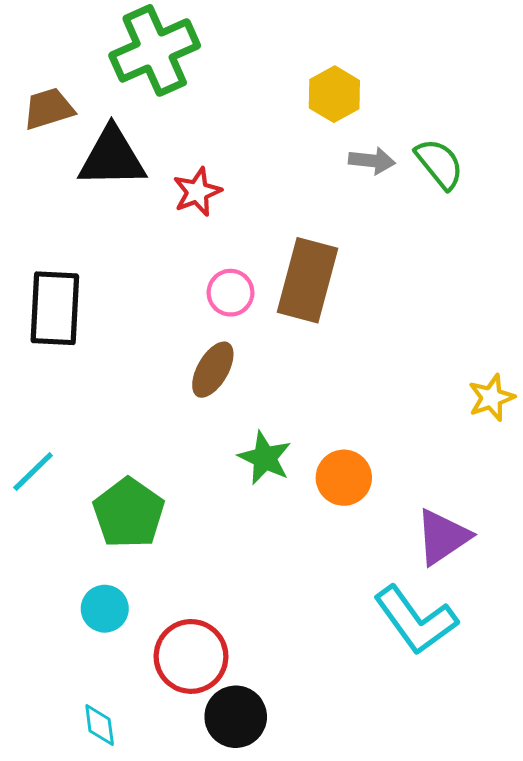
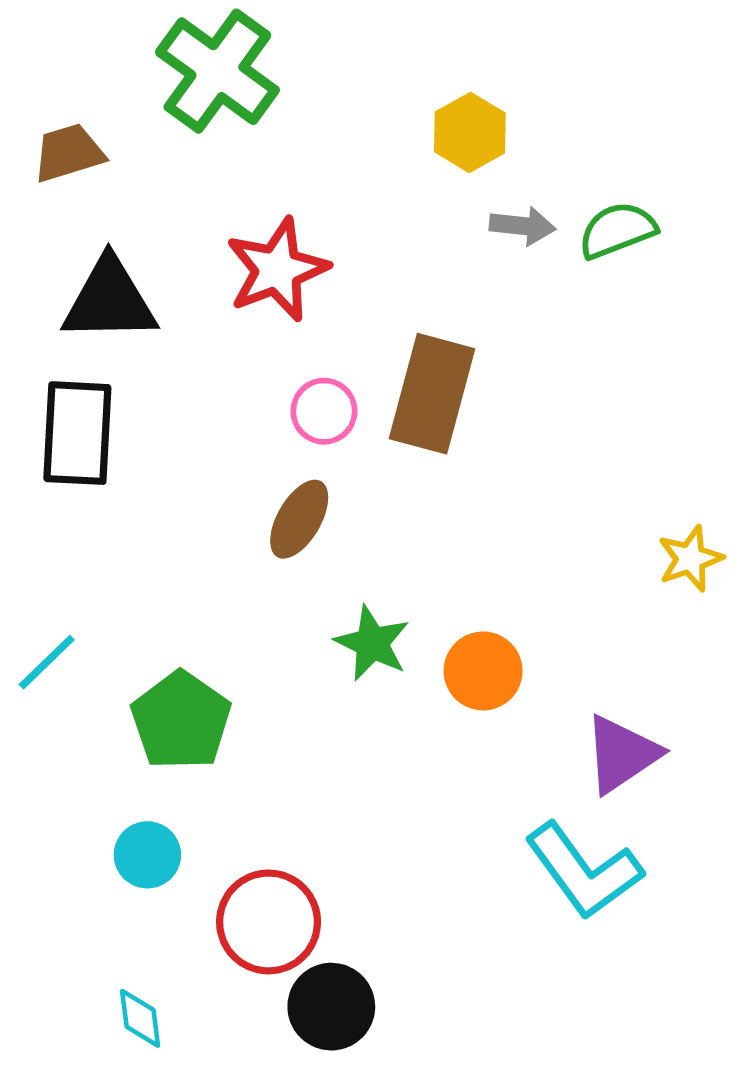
green cross: (155, 50) -> (217, 71), turned -30
black triangle: (112, 158) -> (109, 300), moved
green semicircle: (439, 164) -> (617, 230), turned -72
red star: (197, 192) -> (277, 270), size x1.5

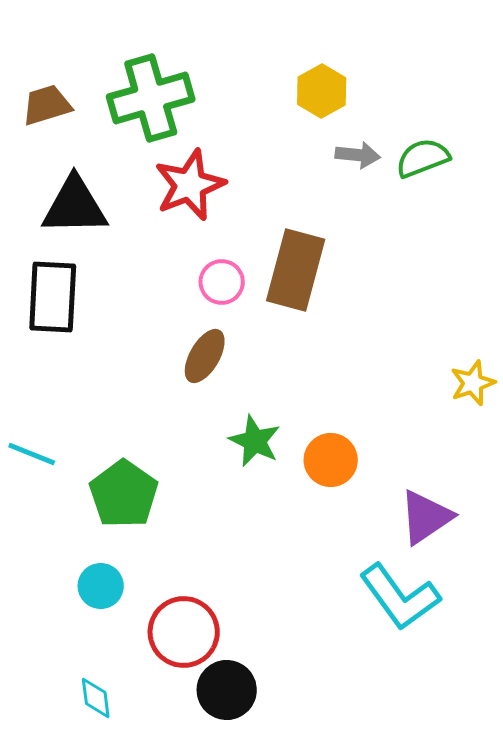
green cross: (217, 71) -> (151, 98), moved, turned 38
cyan line: (47, 662) -> (32, 454), turned 66

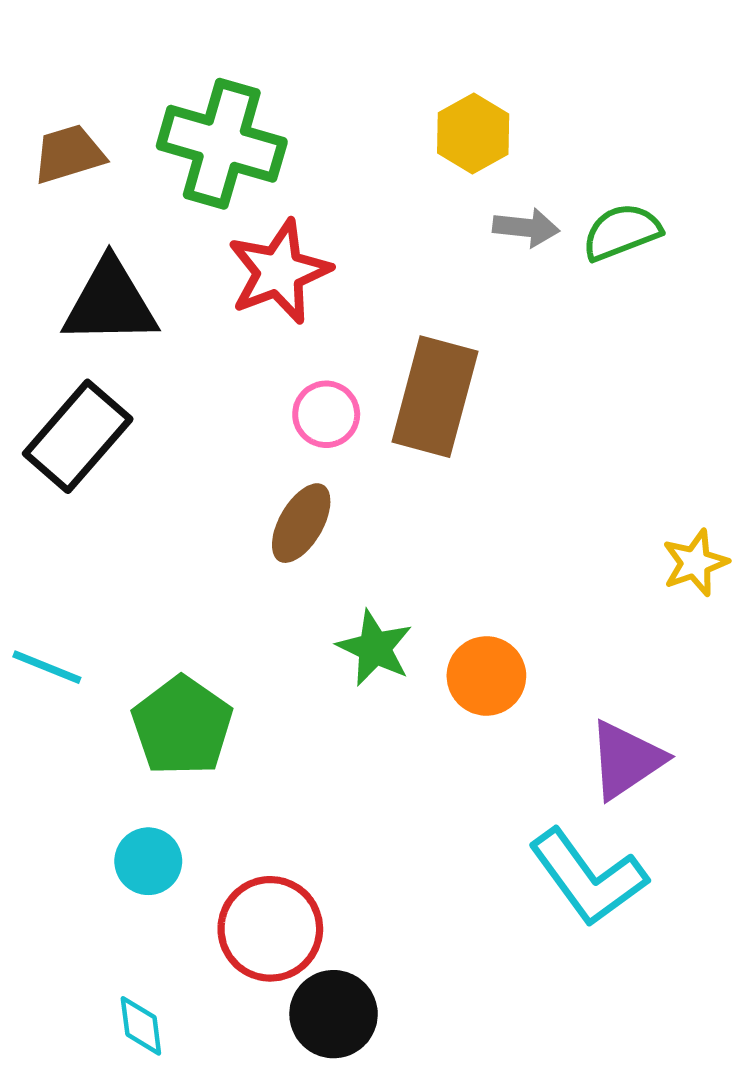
green cross: (151, 98) -> (222, 144), turned 32
black rectangle: (53, 297) -> (78, 436), turned 38

